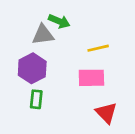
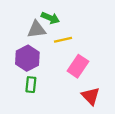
yellow line: (98, 48) -> (63, 40), moved
pink rectangle: (91, 78) -> (78, 66), turned -55

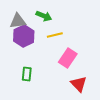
gray triangle: (37, 29) -> (18, 21), moved
purple hexagon: (27, 58) -> (24, 36), moved

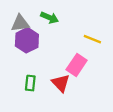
yellow line: (55, 35) -> (92, 39), moved, turned 35
red triangle: (79, 84) -> (61, 83), moved

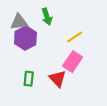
green arrow: (49, 18) -> (47, 17), turned 49
yellow line: (92, 39) -> (75, 37), moved, turned -56

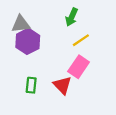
green arrow: (47, 17) -> (72, 17), moved, turned 42

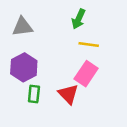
yellow line: (81, 40) -> (89, 44), turned 42
purple hexagon: (28, 41) -> (24, 67), moved

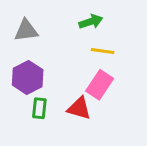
green arrow: (78, 19) -> (91, 22), turned -132
red triangle: (68, 94) -> (79, 108), turned -30

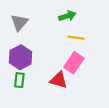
gray triangle: (26, 30) -> (19, 22), turned -42
green rectangle: (39, 108) -> (19, 80), moved

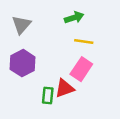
green rectangle: (19, 80) -> (48, 96), moved
red triangle: (59, 80) -> (65, 88), turned -36

